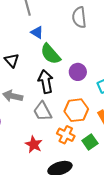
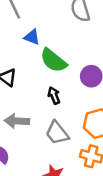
black arrow: (46, 82) -> (54, 95), size x0.6

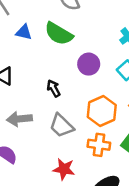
green semicircle: (54, 60) -> (59, 34), moved

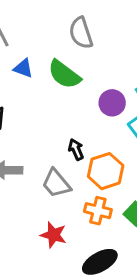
purple circle: (89, 64) -> (112, 103), moved
black arrow: (54, 88) -> (76, 149), moved

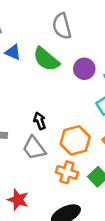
purple circle: (112, 103) -> (84, 69), moved
black arrow: (76, 149) -> (40, 121), moved
red star: (54, 235) -> (18, 200), moved

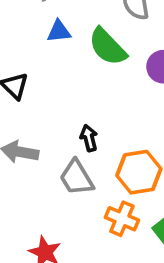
blue triangle: (13, 52) -> (59, 31), turned -35

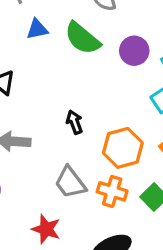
gray trapezoid: (77, 178) -> (70, 182), moved

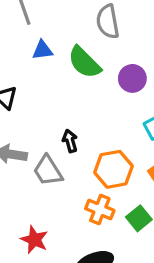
gray trapezoid: (70, 182) -> (48, 171), moved

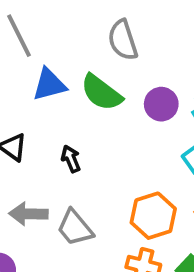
blue triangle: (42, 50) -> (49, 85), size x1.4
black arrow: (70, 141) -> (71, 159), moved

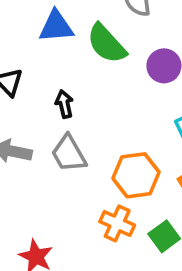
gray trapezoid: (75, 228) -> (69, 154), moved

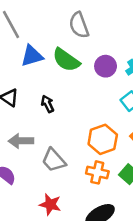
gray trapezoid: (69, 154) -> (54, 160), moved

